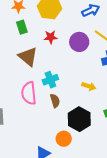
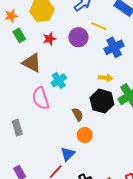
yellow arrow: (89, 86) -> (106, 78), moved
brown semicircle: (55, 101) -> (78, 114), moved
black hexagon: (79, 119) -> (102, 101), moved

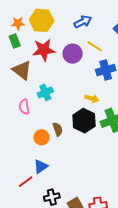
orange star: (11, 16) -> (18, 23), moved
red star: (49, 39) -> (44, 50), size x1.6
pink semicircle: (41, 98) -> (24, 107), size x0.7
orange circle: (85, 135) -> (41, 137), moved

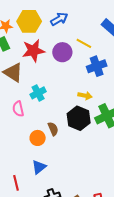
blue arrow: (83, 22) -> (59, 19), moved
red line: (26, 182) -> (16, 183), moved, turned -63

